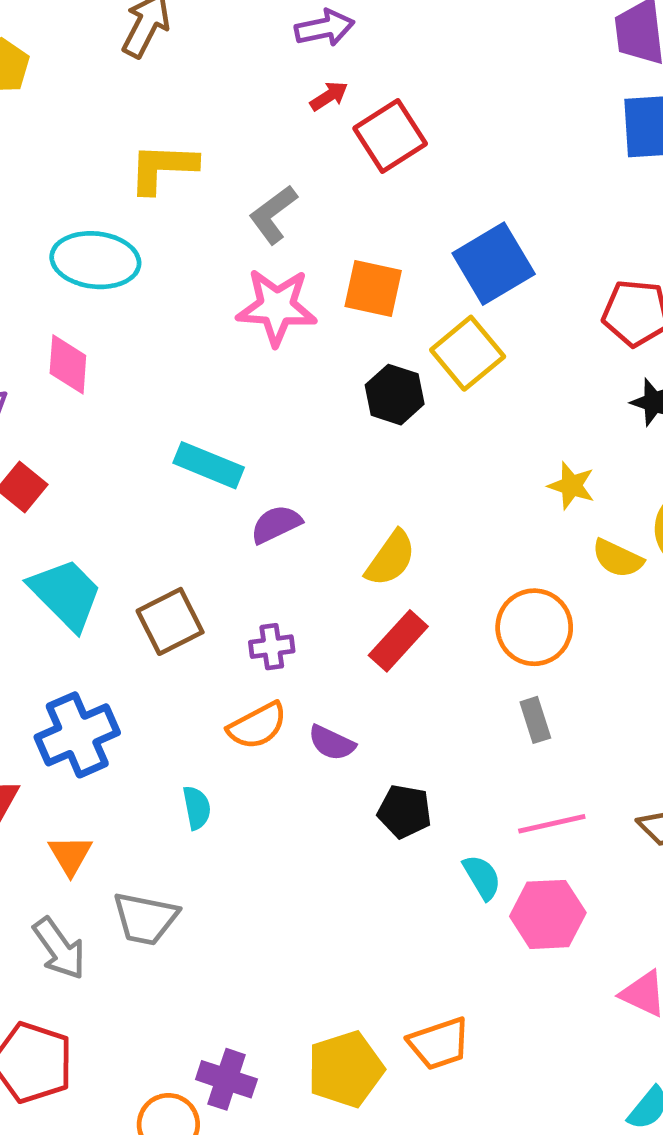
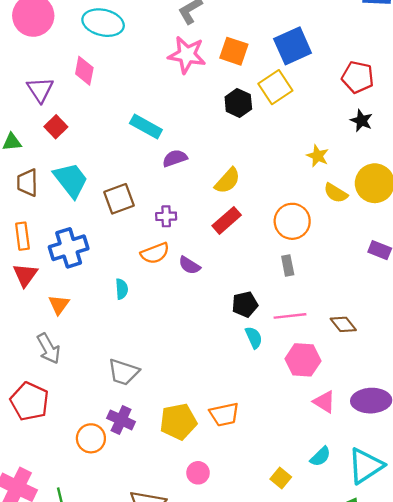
black pentagon: (404, 811) -> (245, 304), moved, turned -30
pink hexagon: (548, 914) -> (303, 360), moved
gray trapezoid: (145, 918) -> (123, 372), moved

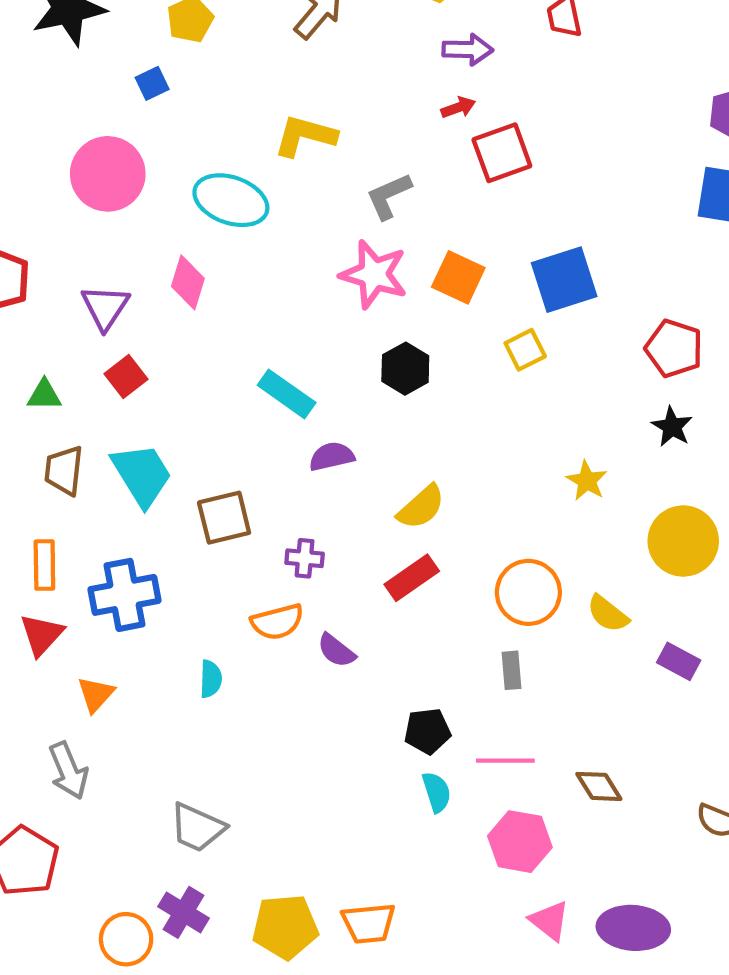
yellow square: (275, 87) -> (525, 350), size x0.7
black hexagon: (238, 103) -> (405, 369), moved
yellow semicircle: (336, 193) -> (608, 614), moved

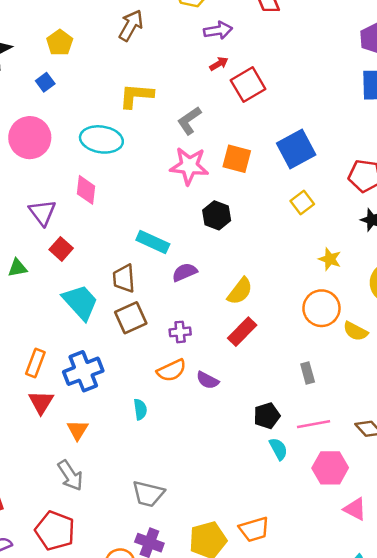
yellow square: (525, 350) -> (302, 203), moved
brown trapezoid: (64, 470) -> (124, 278), moved
orange rectangle: (44, 565) -> (35, 363), turned 32
orange circle: (528, 592) -> (321, 308), moved

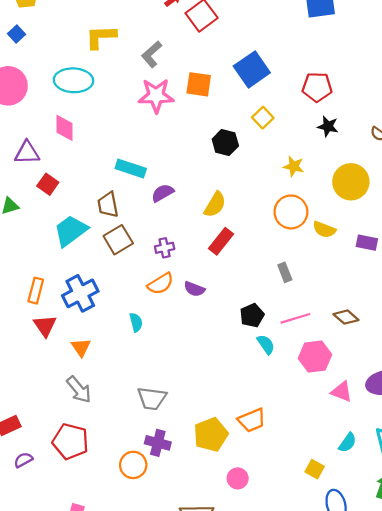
purple triangle: (42, 212) -> (27, 153), turned -48
black hexagon: (217, 215) -> (225, 142), moved
cyan trapezoid: (80, 302) -> (71, 231), turned -78

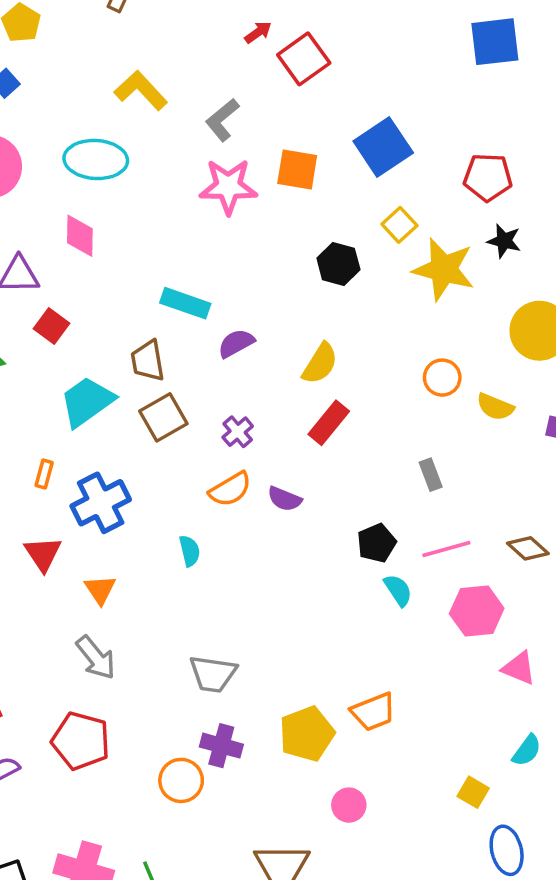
yellow L-shape: (101, 37) -> (141, 90), turned 48
yellow star: (294, 166) -> (444, 269), moved, size x1.8
orange circle: (291, 212) -> (442, 378), size x0.7
purple cross: (165, 248) -> (238, 432), turned -30
orange rectangle: (36, 291) -> (44, 474), moved, size x0.7

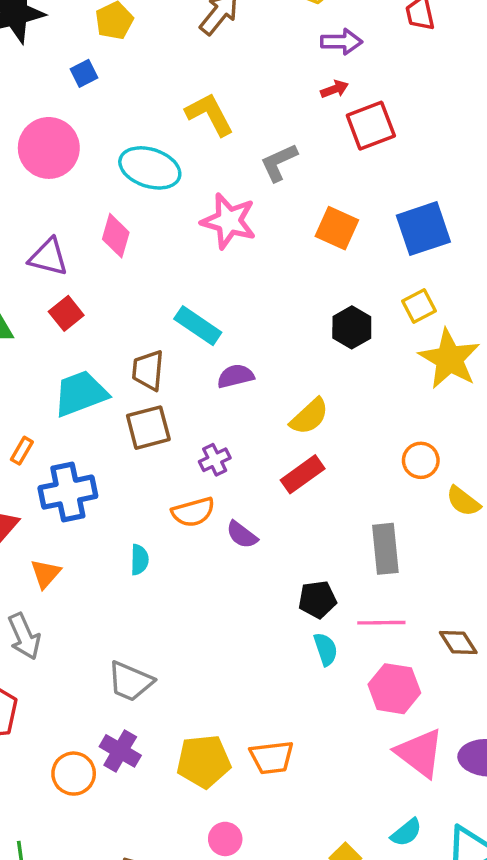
pink star: (228, 186) -> (229, 221), moved
gray rectangle: (431, 475) -> (385, 549), size x1.6
pink triangle: (519, 668) -> (420, 753), size x1.5

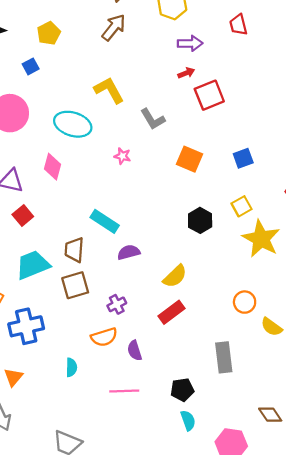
gray L-shape: (279, 162) -> (153, 119), turned -95
pink star: (229, 221) -> (122, 156), size x0.5
blue square: (423, 229) -> (243, 158), size x0.6
purple semicircle: (242, 535) -> (135, 351), turned 36
pink line: (381, 623) -> (124, 391), moved

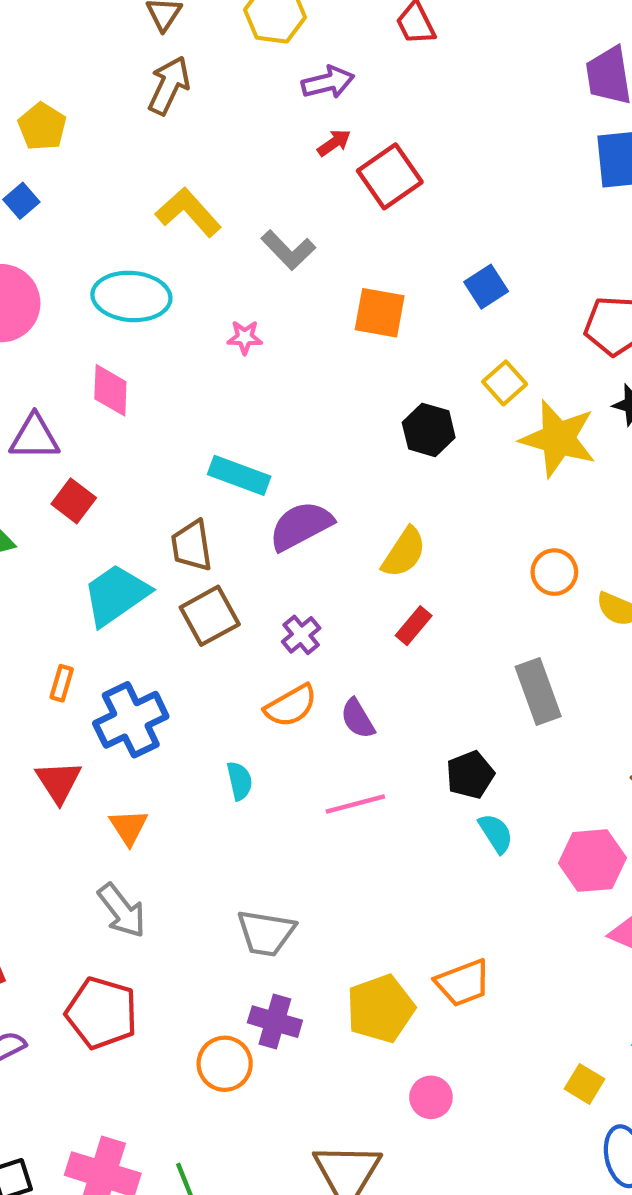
purple semicircle: (129, 252) -> (301, 526), size x1.4
red rectangle: (172, 312) -> (414, 626), size x0.7

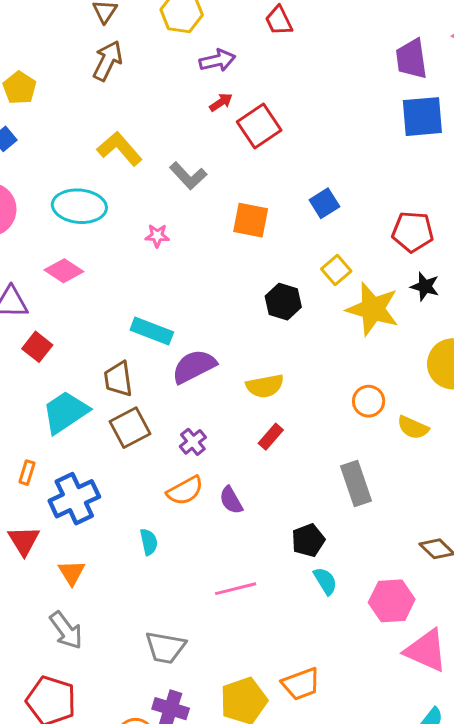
pink diamond: (110, 390) -> (64, 271), turned -60
yellow semicircle: (404, 552) -> (265, 386), turned 45
pink line: (355, 804) -> (236, 589), moved

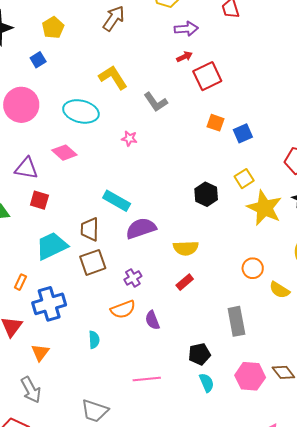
orange square: (251, 220) -> (216, 123), moved, size x0.7
red square: (37, 347) -> (39, 200), turned -30
pink hexagon: (392, 601) -> (250, 376), moved

